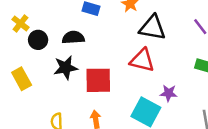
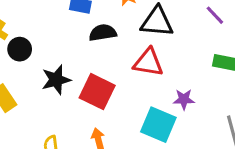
black semicircle: (73, 37) -> (103, 33), moved
red square: (98, 80) -> (97, 92), turned 32

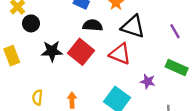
red square: (97, 92) -> (81, 52), moved
purple star: (184, 99) -> (148, 81), moved

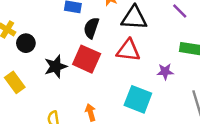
black semicircle: (93, 25) -> (91, 28), turned -60

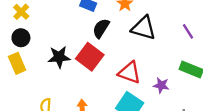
black circle: (26, 43) -> (21, 38), moved
red triangle: (128, 50) -> (129, 73), moved

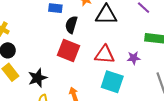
black star: (59, 57) -> (38, 78), moved

